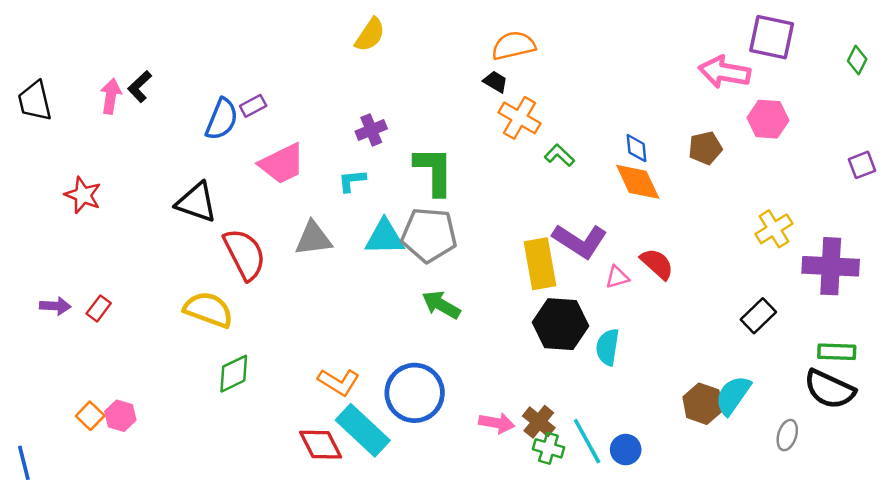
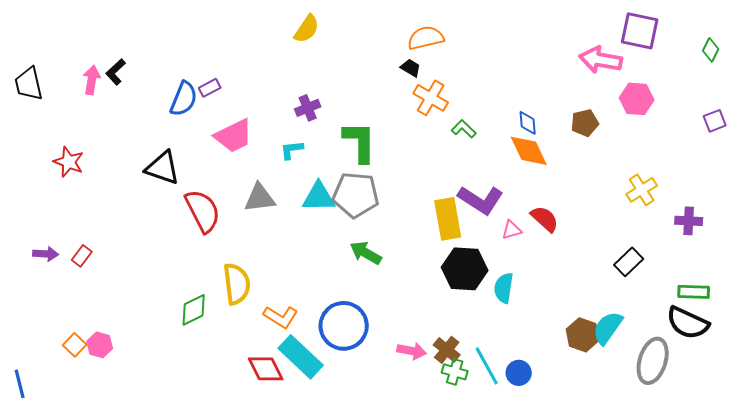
purple square: (862, 165) -> (715, 121), moved
purple cross: (831, 266) -> (689, 221), size x0.6
yellow semicircle: (208, 310) -> (237, 284), moved, turned 63
gray ellipse: (787, 435) -> (653, 361), size x1.8

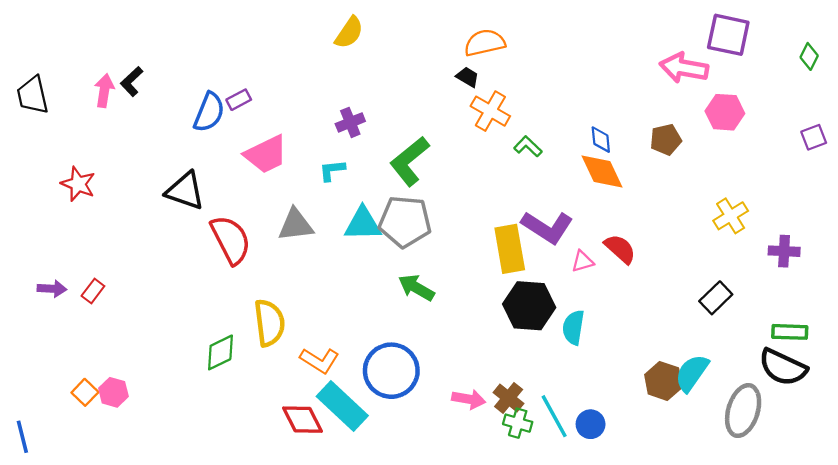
green L-shape: (360, 142) -> (409, 161), turned -129

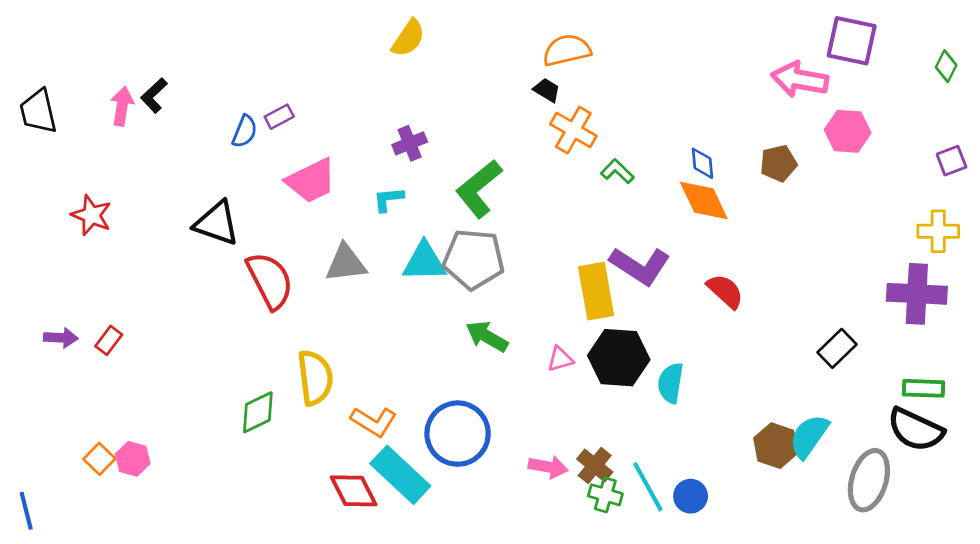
blue semicircle: (209, 112) -> (245, 131), size x0.7
yellow cross: (731, 216) -> (938, 231), moved, turned 32
purple cross: (784, 251) -> (917, 294), size x1.6
pink triangle: (583, 261) -> (560, 359), moved

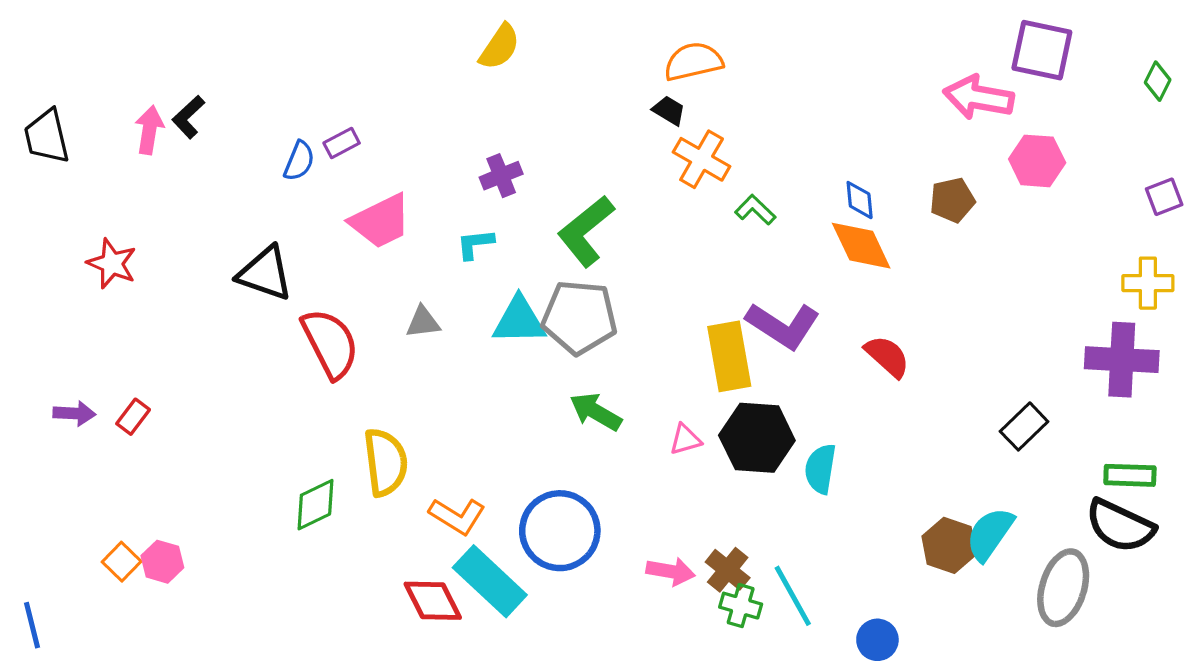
gray triangle: (346, 263) -> (423, 322), size x0.7
blue circle: (691, 496) -> (877, 640), moved

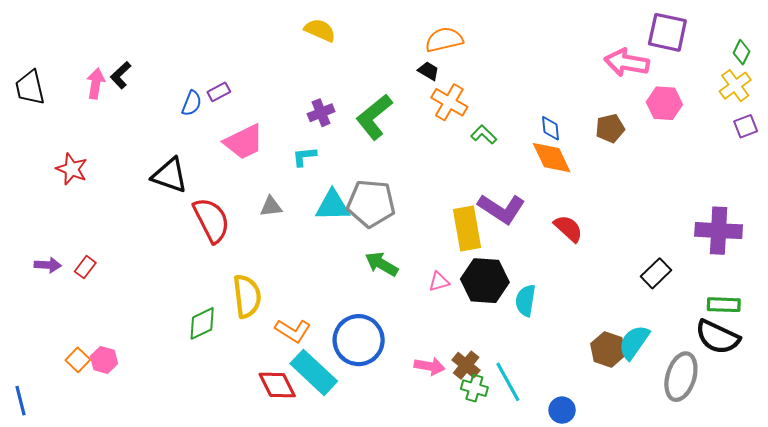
yellow semicircle: (500, 47) -> (320, 30), turned -100
green L-shape: (586, 231) -> (374, 117), moved
yellow cross: (1148, 283) -> (735, 86), moved, turned -36

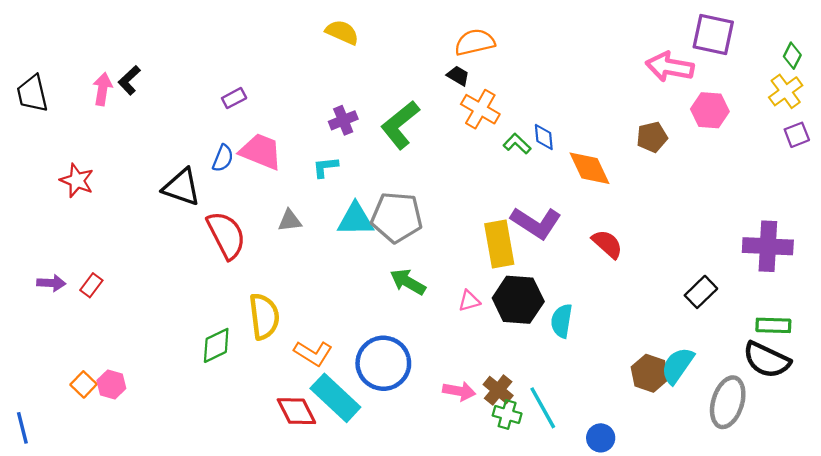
blue semicircle: (192, 103) -> (223, 158), moved
blue diamond: (551, 128) -> (544, 137), moved
pink trapezoid: (244, 142) -> (261, 152), turned -132

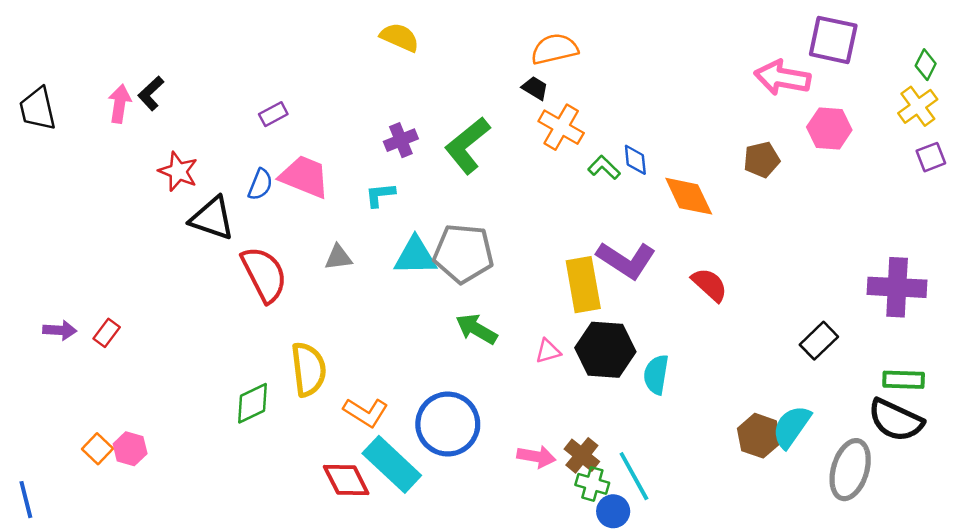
red star: (77, 180) -> (178, 171), moved
blue circle: (601, 438) -> (613, 511), moved

